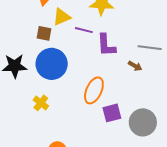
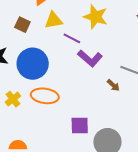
brown square: (44, 33) -> (22, 25), moved
purple L-shape: (106, 45) -> (90, 58), turned -60
orange ellipse: (94, 90) -> (45, 96), moved, turned 60

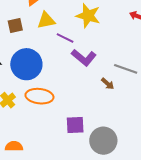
brown square: (22, 25) -> (15, 26), turned -35

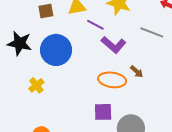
gray line: (126, 69) -> (152, 32), moved
orange ellipse: (39, 96) -> (112, 80), moved

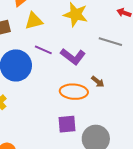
purple line: (95, 25) -> (43, 50), moved

